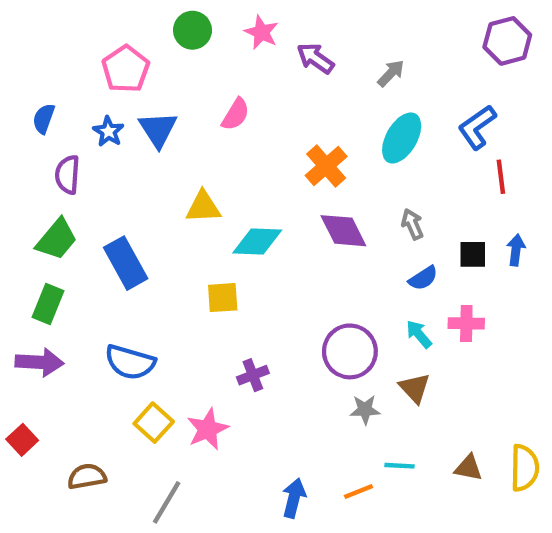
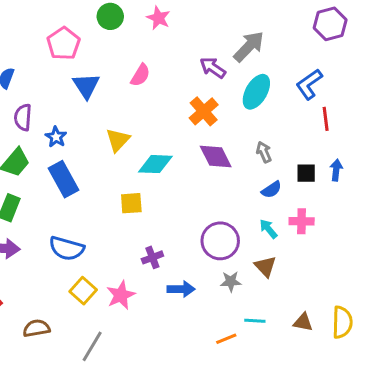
purple arrow: (315, 58) -> (213, 68), moved
gray arrow: (391, 73) -> (249, 47), size x1.6
blue star: (108, 132) -> (56, 137), moved
yellow triangle: (203, 207) -> (118, 140), turned -44
blue arrow: (294, 498) -> (181, 289), moved, turned 76

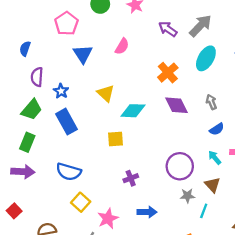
purple arrow: (213, 68) -> (168, 29), moved
yellow triangle: (118, 140) -> (106, 93), turned -30
blue arrow: (181, 289) -> (147, 212), moved
pink star: (121, 295) -> (108, 219), moved
cyan line: (255, 321) -> (204, 211), moved, turned -72

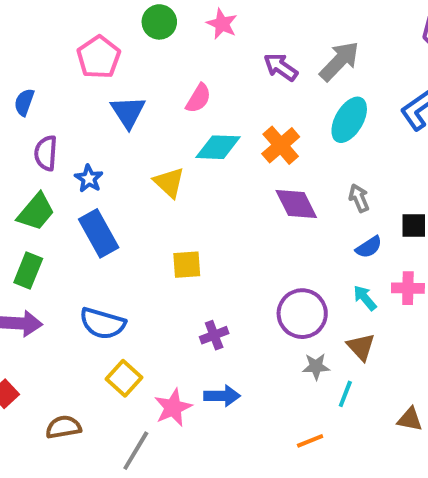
cyan diamond: (133, 111) -> (218, 147), moved
blue arrow: (147, 212) -> (222, 396), moved

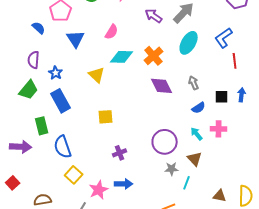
blue semicircle: (24, 102) -> (39, 28), moved, turned 112
green rectangle: (28, 271) -> (42, 126), moved, turned -36
blue semicircle: (103, 323) -> (63, 147), turned 55

